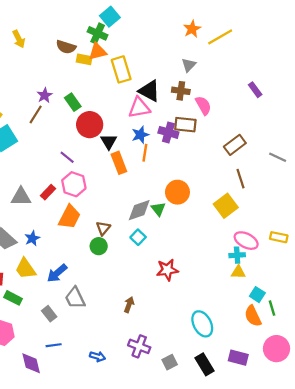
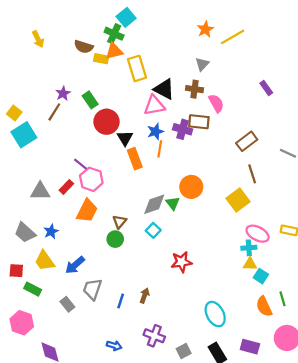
purple line: (67, 157) -> (80, 164), moved
cyan square: (257, 295) -> (261, 276), moved
gray trapezoid: (75, 298) -> (92, 289), turned 45
blue line: (54, 345) -> (121, 301), moved, turned -64

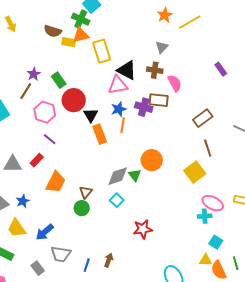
pink hexagon: (91, 179) -> (45, 112), moved
yellow triangle: (250, 264) -> (206, 260), moved
gray trapezoid: (92, 289) -> (61, 254), turned -100

